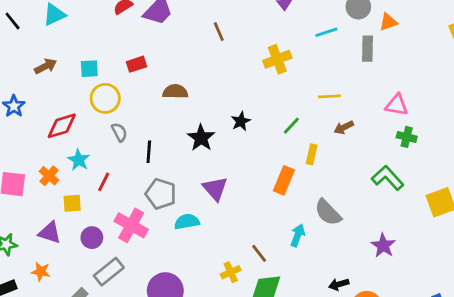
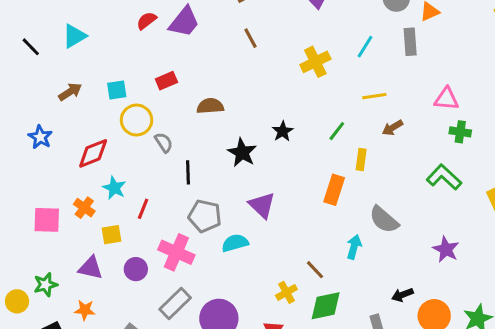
cyan line: (326, 32) -> (365, 47), moved, turned -35
gray semicircle: (119, 132) -> (164, 142), moved
gray rectangle: (109, 272) -> (175, 304), moved

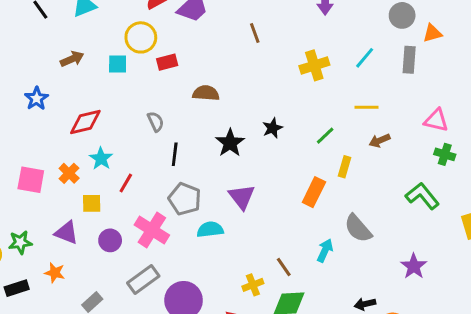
yellow circle: (137, 120) -> (141, 37), moved

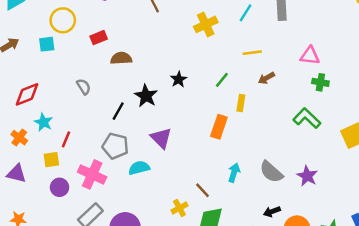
red rectangle: (167, 62) -> (99, 38), moved
black line: (175, 154) -> (118, 111), moved, turned 30
yellow square: (92, 203) -> (51, 160), moved
gray semicircle: (358, 228) -> (271, 172), moved
purple triangle: (66, 233) -> (16, 174), moved

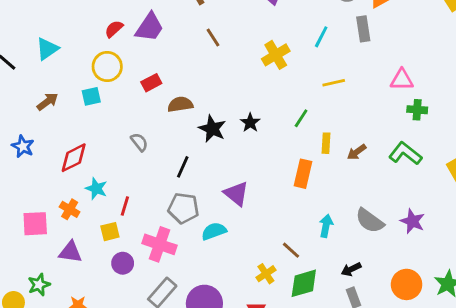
brown arrow: (266, 78) -> (357, 152), moved
black star: (146, 96) -> (212, 129), moved
black arrow: (272, 212) -> (351, 269), moved

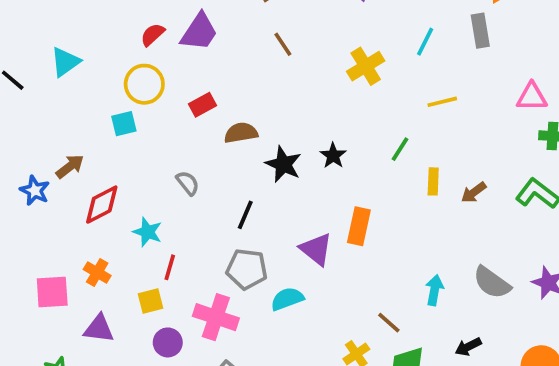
brown arrow: (48, 102) -> (70, 166), moved
orange rectangle: (303, 174) -> (359, 226), moved
cyan star: (96, 189) -> (148, 232), moved

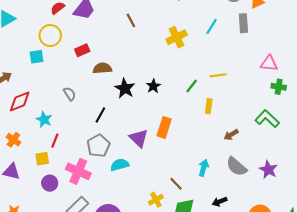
yellow line: (442, 102) -> (218, 75), moved
brown arrow: (474, 192) -> (231, 135), moved
gray pentagon: (247, 269) -> (98, 146), turned 30

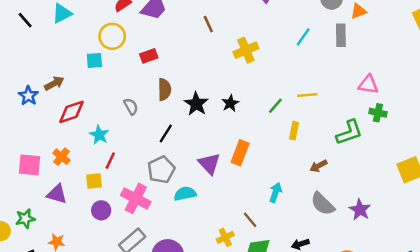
yellow cross: (177, 37) -> (246, 50), moved
brown semicircle: (102, 68) -> (164, 89), moved, turned 90
green L-shape: (267, 119) -> (349, 132), moved, turned 115
cyan arrow: (204, 168) -> (276, 192), moved

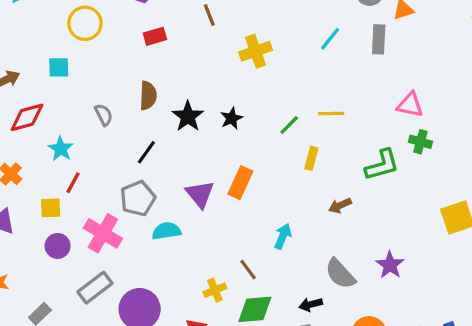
red rectangle: (149, 56) -> (155, 36), moved
cyan square: (94, 60) -> (59, 67), moved
gray semicircle: (323, 204) -> (340, 274), moved

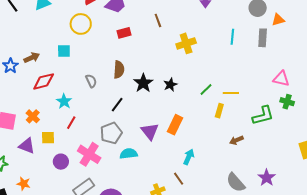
cyan line: (330, 39) -> (232, 37), turned -35
yellow line: (331, 114) -> (231, 93), moved
yellow square: (51, 208) -> (48, 138), moved
cyan arrow: (283, 236) -> (189, 157), moved

